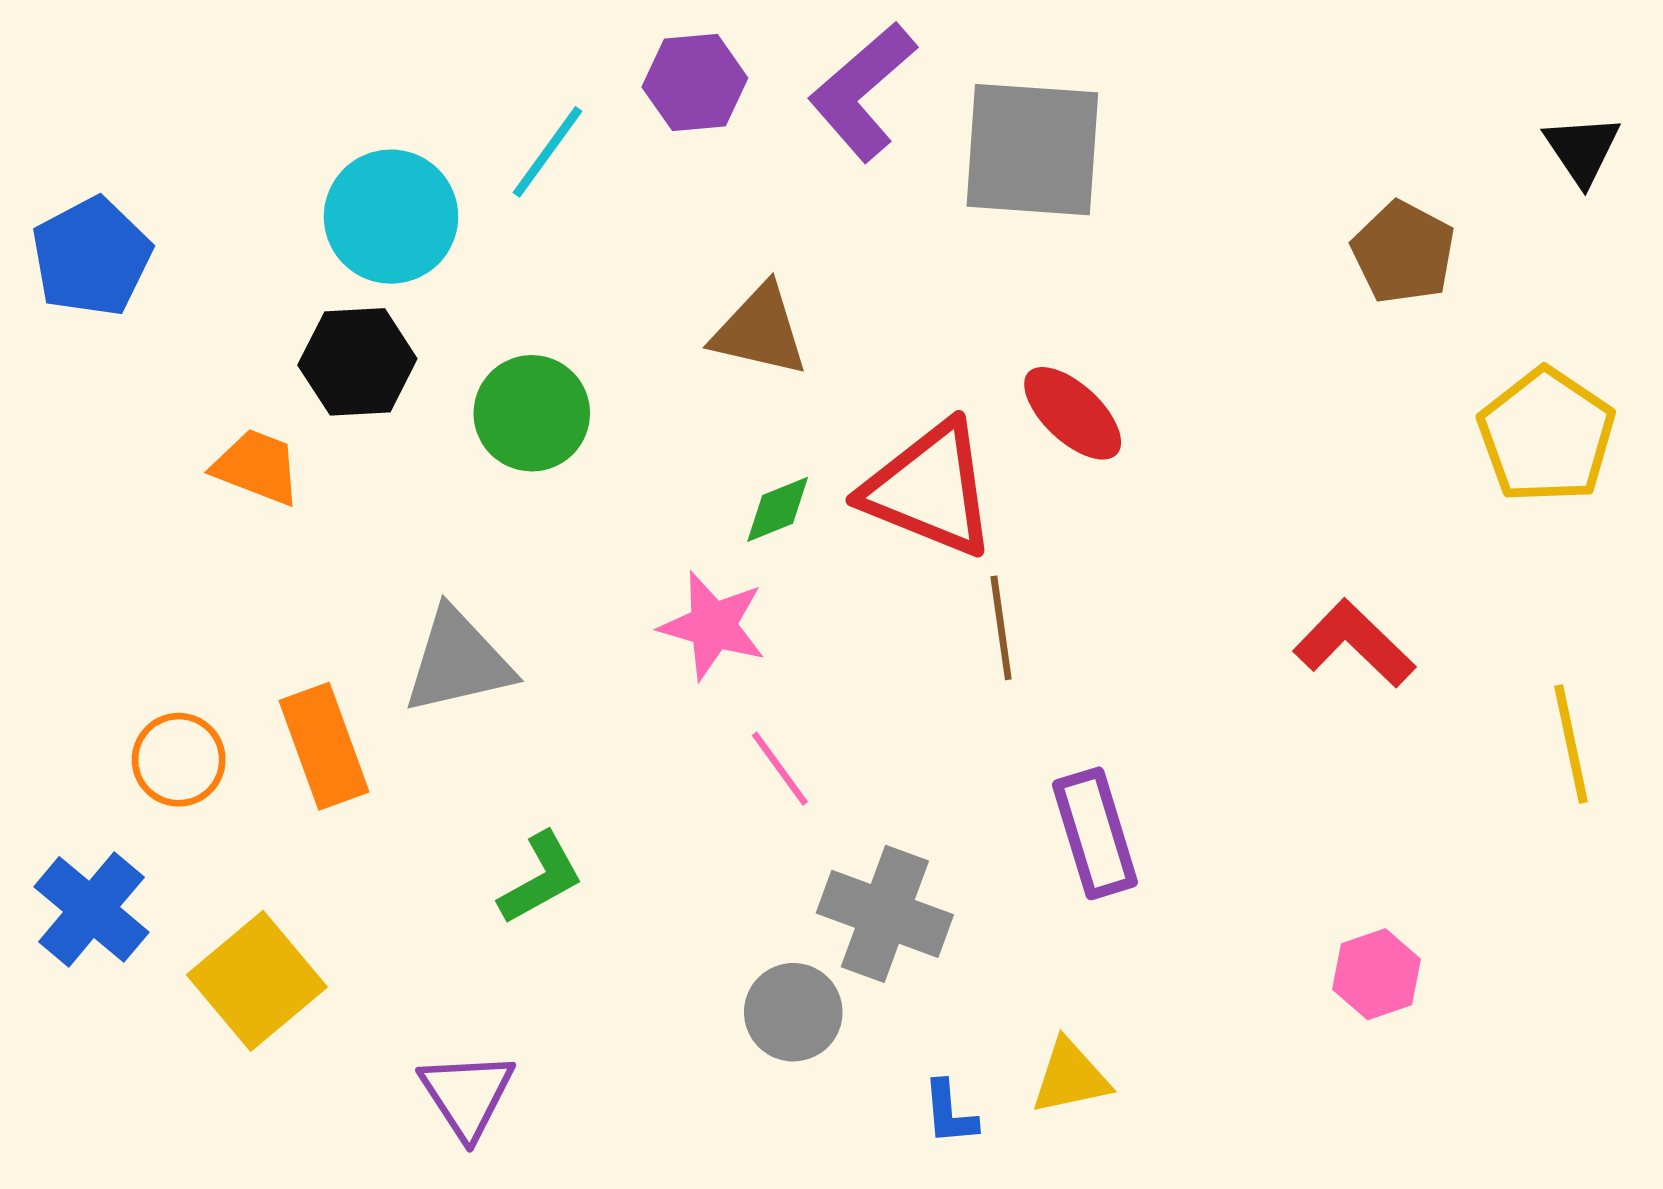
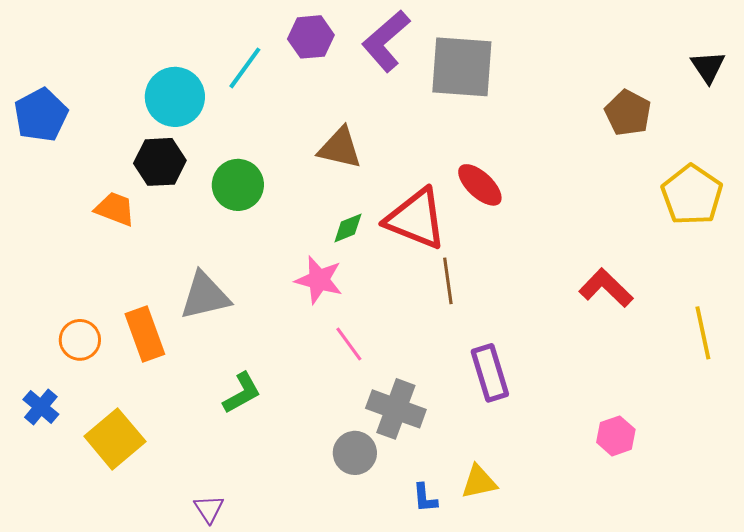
blue cross: (92, 909) -> (41, 407), size x0.7
purple triangle: (467, 1095) -> (209, 509), moved, size x0.7

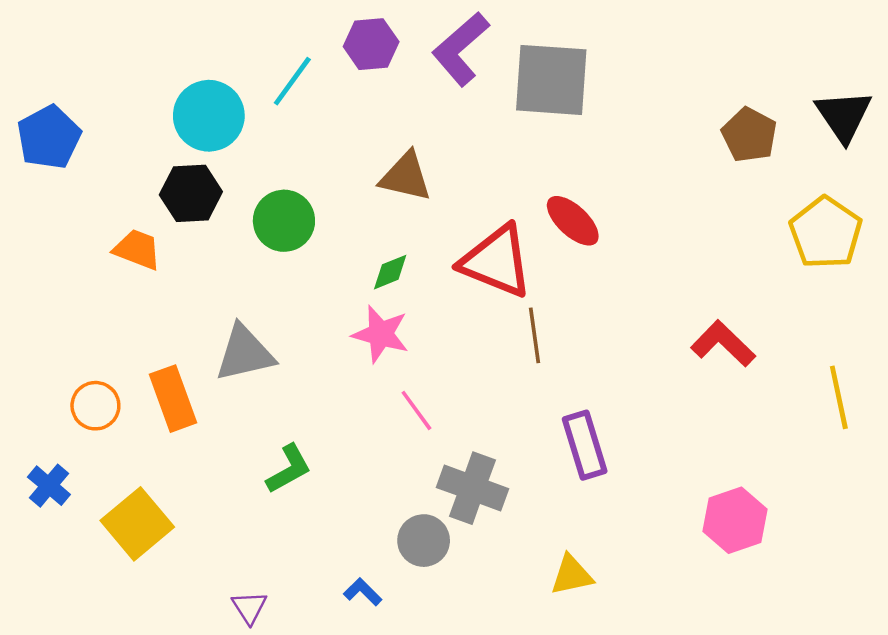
black triangle: (708, 67) -> (844, 116), moved, size x1.4
green diamond: (348, 228) -> (390, 272), moved
pink hexagon: (616, 436) -> (735, 520), size x1.4
blue L-shape: (425, 498) -> (363, 592), moved, turned 140

